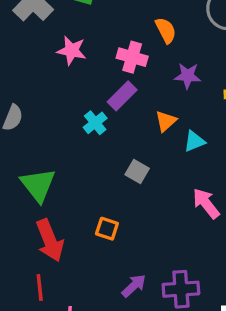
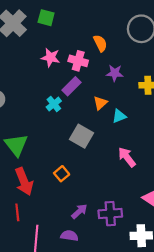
pink star: (72, 50) -> (51, 58), moved
gray square: (137, 172) -> (81, 136), size x1.5
orange square: (107, 229) -> (62, 174), turned 32

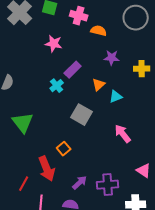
orange semicircle: (100, 43) -> (99, 31), turned -49
pink cross: (78, 61) -> (79, 16), moved
red arrow: (24, 181) -> (47, 169), moved
red line: (17, 212) -> (24, 184), turned 35

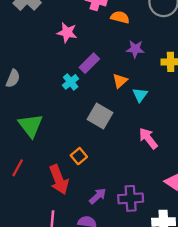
cyan triangle: (116, 97) -> (140, 95), turned -32
red line: (24, 184) -> (18, 168), moved

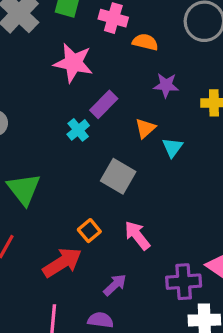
pink star: (67, 33) -> (73, 63), size x1.4
pink arrow: (148, 138) -> (137, 235), moved
red arrow: (59, 180) -> (62, 263), turned -100
purple cross: (131, 198) -> (184, 282), moved

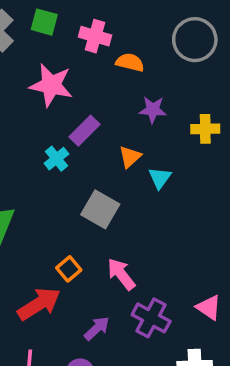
purple cross: (184, 282) -> (151, 318), moved, turned 32

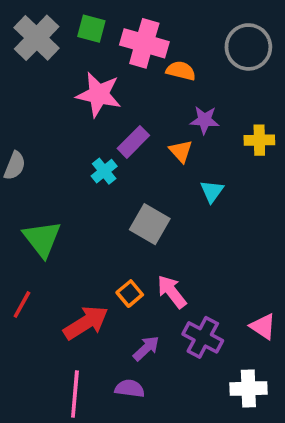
pink cross: (95, 36) -> (144, 43), size x1.4
orange triangle: (130, 157) -> (181, 151), moved, turned -30
orange square: (69, 269) -> (130, 294), moved

